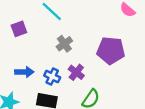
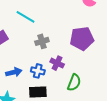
gray cross: (64, 44) -> (42, 41), turned 32

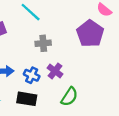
purple pentagon: (82, 39) -> (90, 34), moved, turned 30

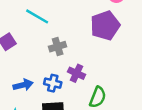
purple pentagon: (90, 34) -> (105, 26), turned 30

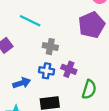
gray cross: (58, 47) -> (50, 47), turned 32
blue cross: (53, 83) -> (47, 71), moved

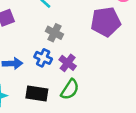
green semicircle: (89, 89) -> (70, 89), moved

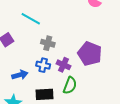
purple pentagon: (106, 22) -> (90, 54), moved, turned -30

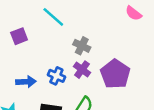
gray cross: (48, 43) -> (82, 46), moved
purple cross: (63, 65) -> (82, 70), moved

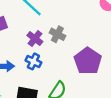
purple cross: (82, 70) -> (35, 39), moved

